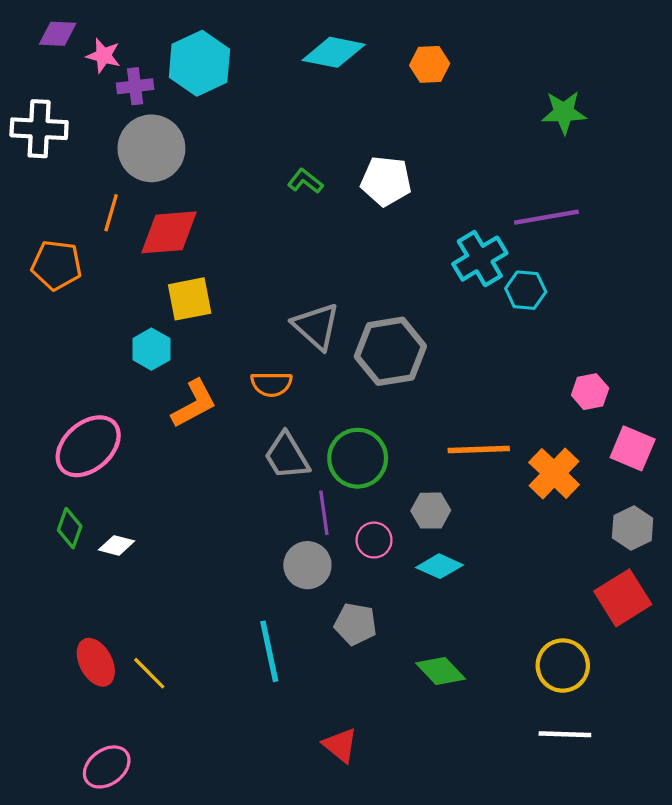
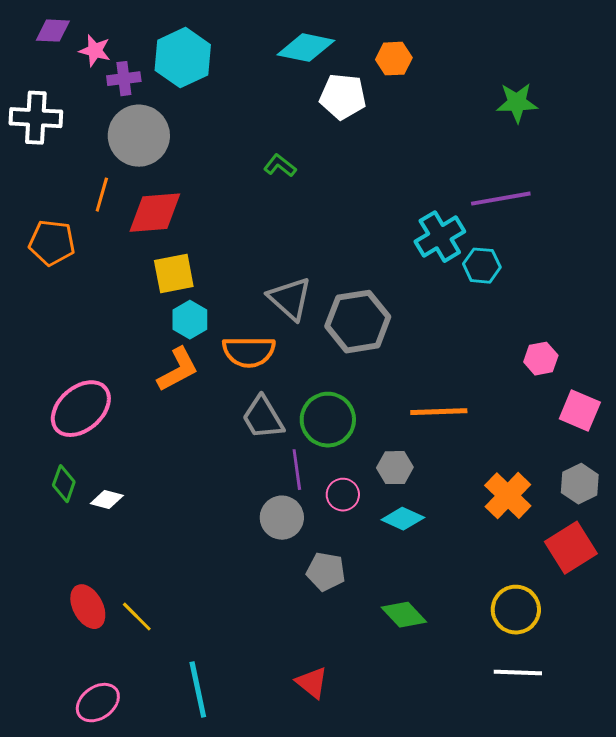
white pentagon: (386, 181) -> (343, 97), moved
cyan hexagon: (151, 349) -> (190, 320), moved
orange semicircle: (271, 384) -> (249, 352), size x1.4
orange cross: (554, 473) -> (508, 496), moved
cyan line: (269, 651) -> (198, 690), moved

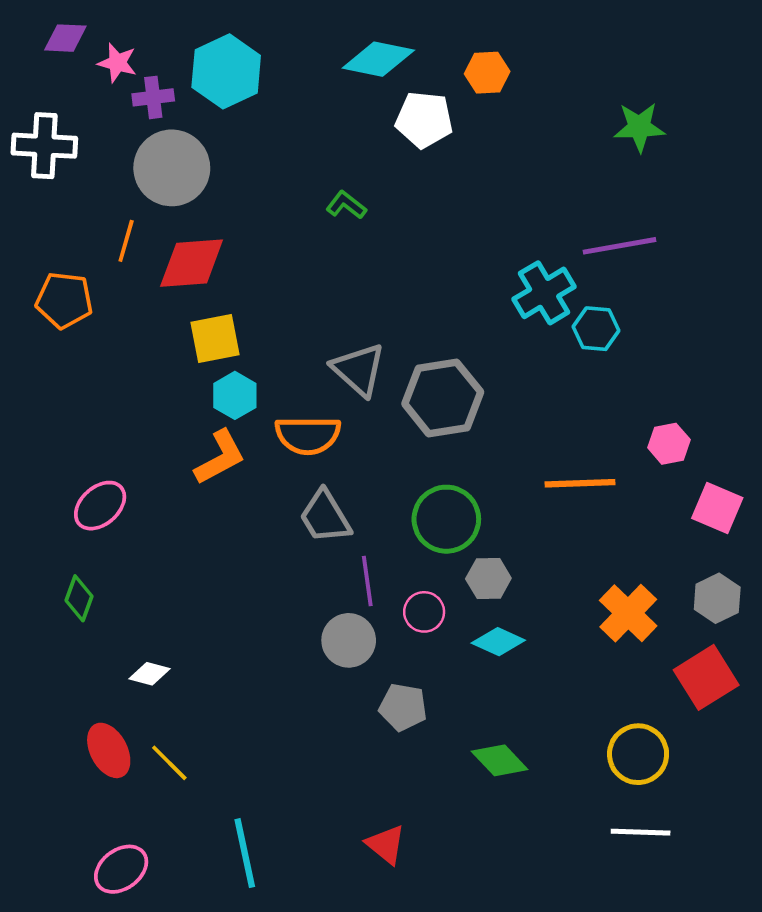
pink ellipse: (81, 409) -> (100, 506), size x0.7
orange line: (439, 412) -> (580, 483), moved
green circle: (328, 420) -> (446, 519), moved
white diamond: (107, 500) -> (150, 674), moved

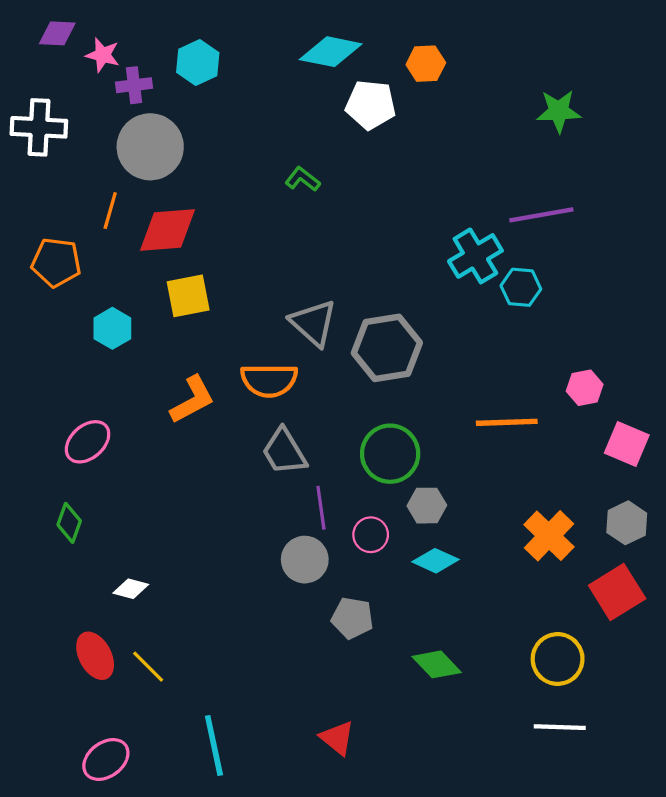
cyan hexagon: (226, 71) -> (198, 63), size x0.7
cyan hexagon: (235, 395) -> (112, 328), moved

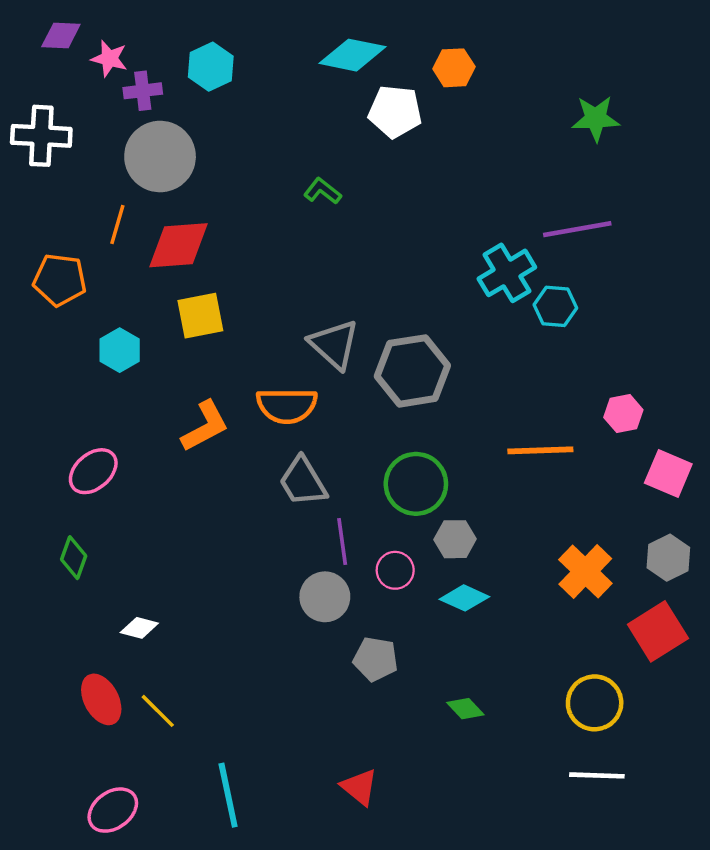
green diamond: (437, 664) -> (465, 709), size x0.7

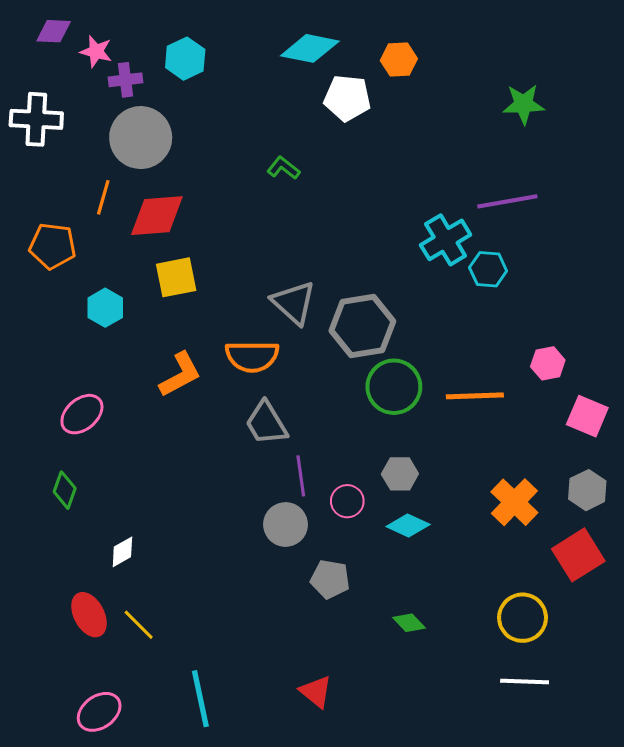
green circle: (416, 484) -> (394, 387), moved
white diamond: (139, 628) -> (122, 552), turned -44

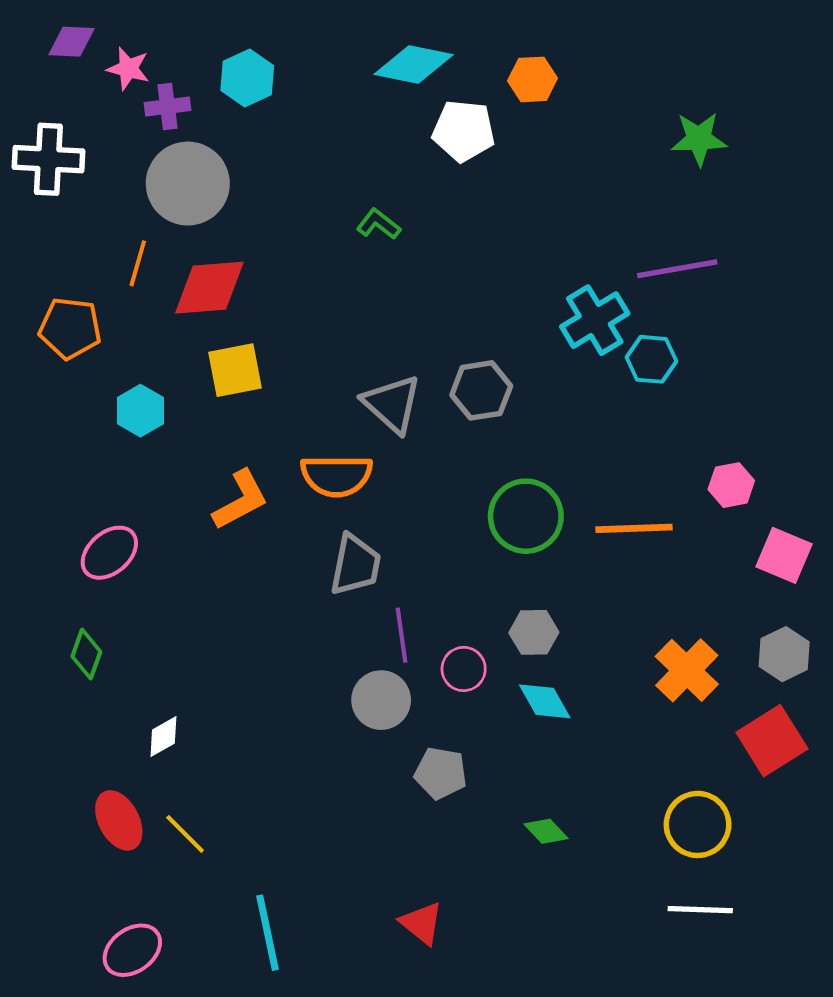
gray hexagon: (362, 326) -> (481, 390), moved, size x0.7
gray trapezoid: (266, 423) -> (355, 565), turned -138
cyan diamond: (408, 526) -> (545, 701), turned 36

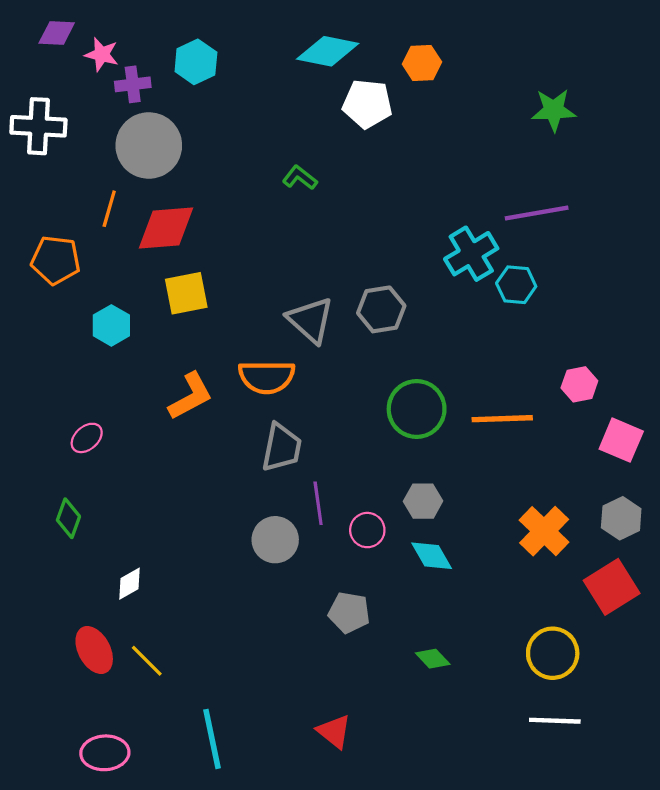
pink ellipse: (109, 553) -> (87, 438), size x0.7
gray circle: (381, 700) -> (275, 540), moved
pink ellipse: (132, 950) -> (105, 753), turned 33

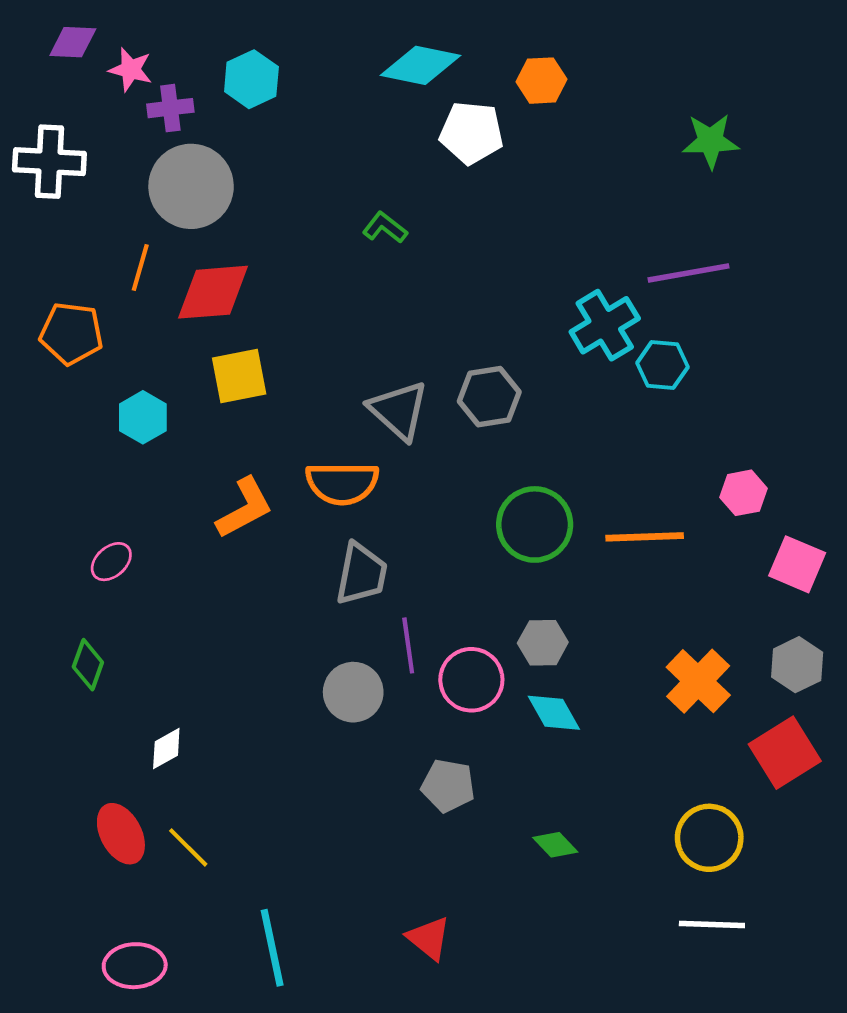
pink circle: (367, 530) -> (471, 680), size x1.4

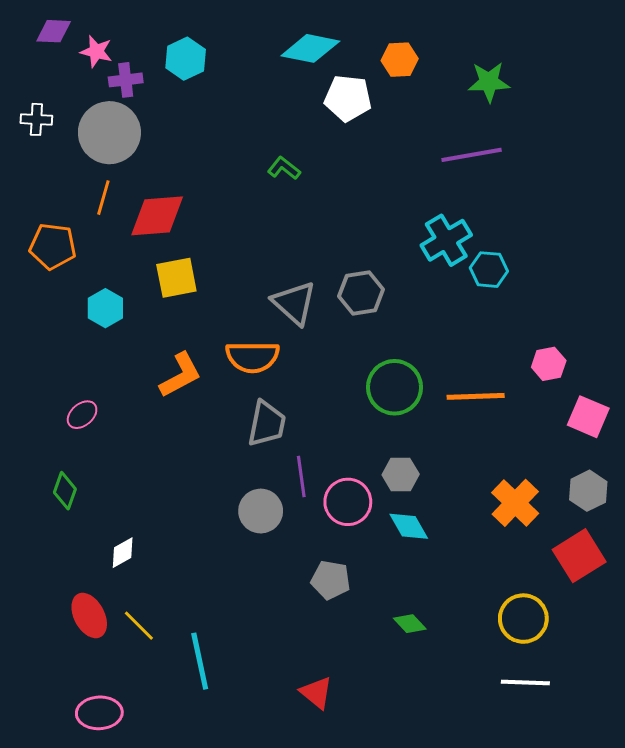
green star: (711, 141) -> (489, 82), moved
white cross: (49, 162) -> (36, 119), size x0.6
gray circle: (191, 186) -> (109, 133), moved
purple line: (689, 273) -> (472, 155), moved
cyan line: (272, 948) -> (200, 661), moved

